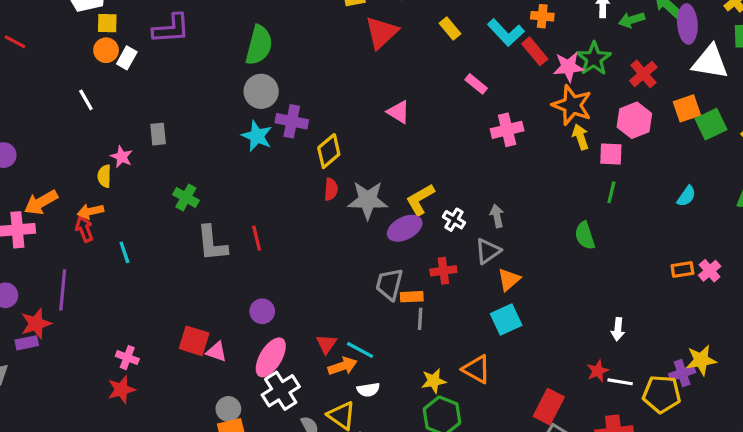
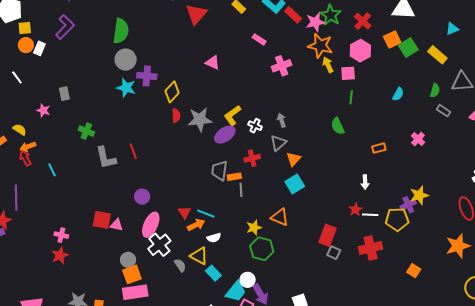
purple L-shape: (171, 29) -> (65, 27), turned -35
yellow semicircle: (104, 176) -> (20, 130), moved, turned 128
orange rectangle: (682, 269) -> (379, 148), moved

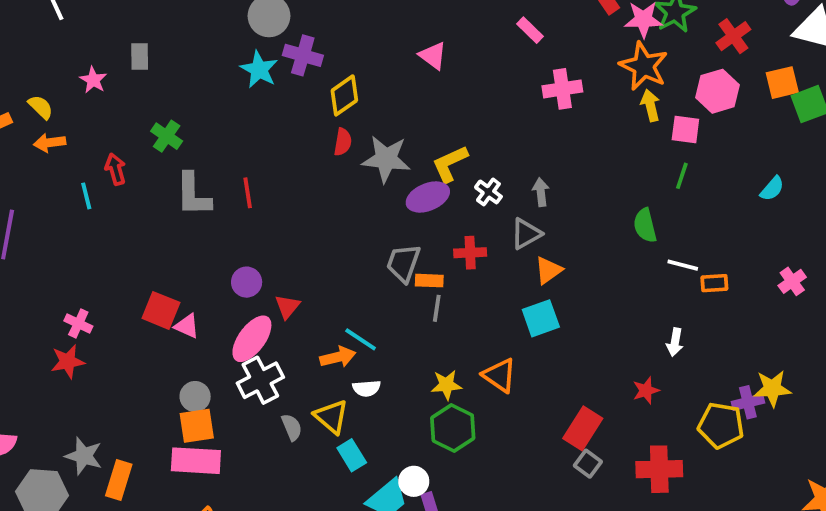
red arrow: (25, 158) -> (115, 169), moved
red triangle: (184, 212) -> (287, 307), moved
white line: (370, 215) -> (683, 265), moved

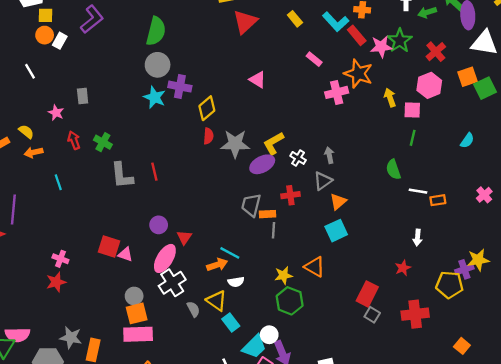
orange star: (644, 66) -> (358, 74), moved
red arrow: (115, 169) -> (74, 140), moved

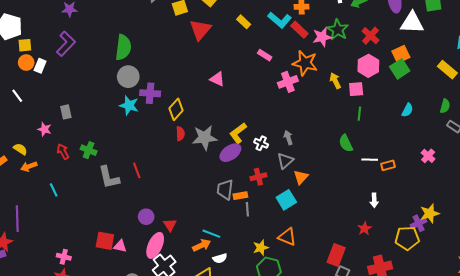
green square: (485, 88) -> (400, 69), moved
cyan square: (336, 231) -> (286, 200), moved

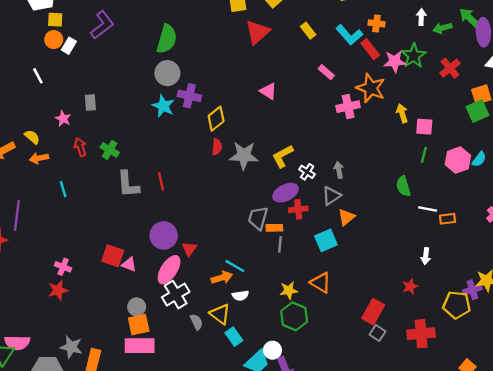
pink hexagon: (368, 66) -> (458, 160), moved
purple ellipse: (230, 153) -> (286, 193), moved
purple circle: (146, 217) -> (164, 235), size x1.5

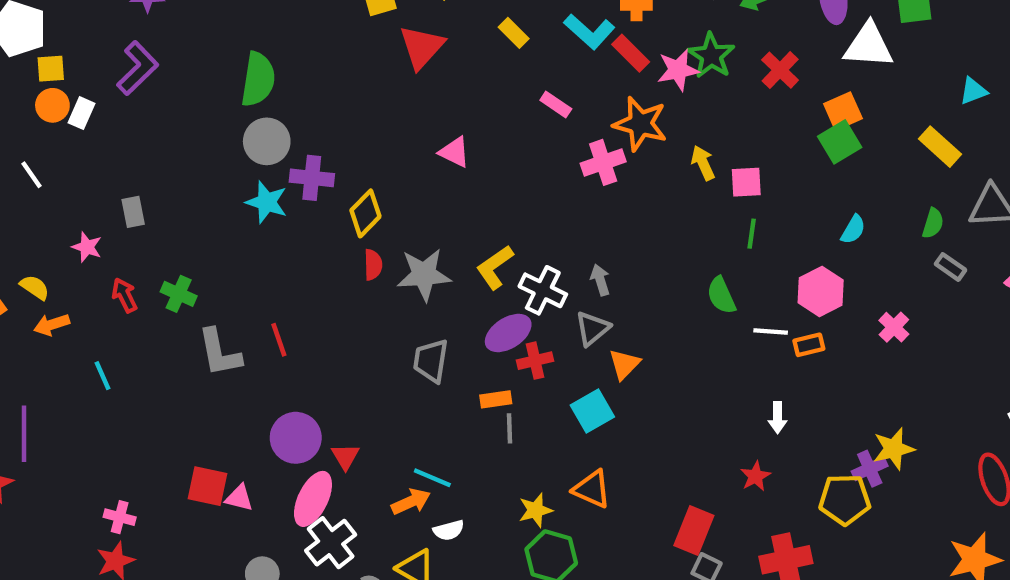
pink hexagon: (458, 160) -> (821, 291), moved
white cross: (307, 172) -> (543, 290), size x1.5
gray trapezoid: (258, 218) -> (431, 361), moved

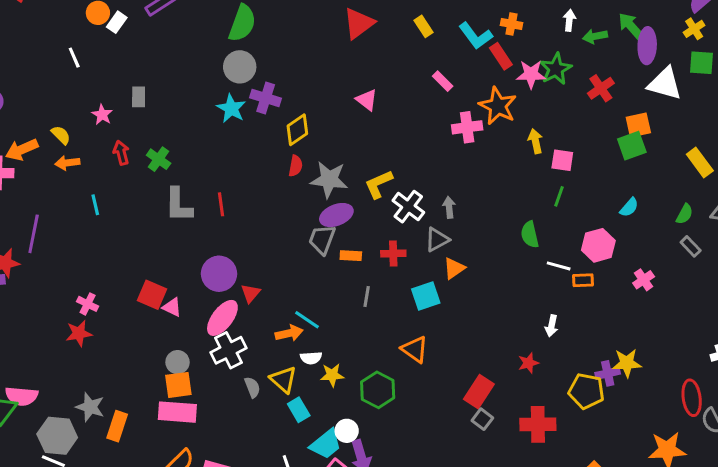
purple ellipse: (508, 333) -> (336, 215), moved
orange rectangle: (496, 399) -> (351, 256), moved
yellow star: (536, 510) -> (332, 375), moved

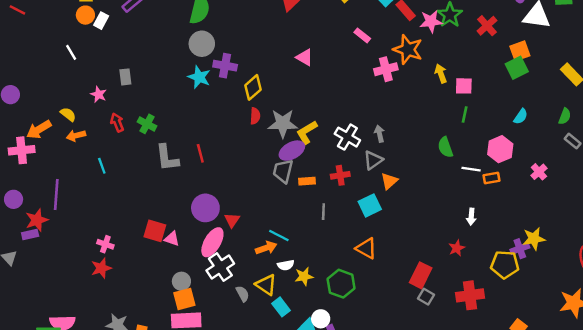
yellow L-shape: (379, 184) -> (307, 132), moved

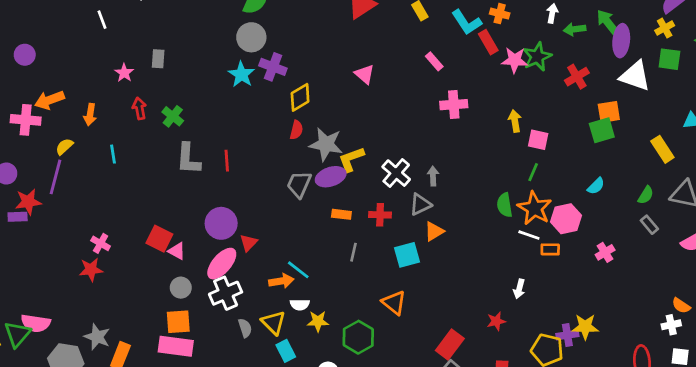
orange star: (408, 50) -> (534, 208), moved
yellow semicircle: (68, 114) -> (64, 147), moved, turned -91
orange arrow: (76, 136) -> (90, 115), turned -78
gray trapezoid: (283, 171) -> (299, 184), moved
gray circle: (181, 281) -> (181, 288), moved

